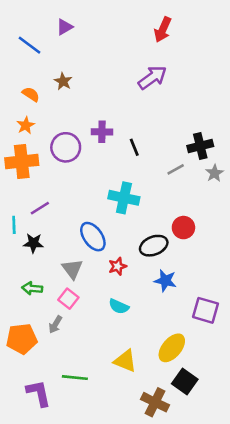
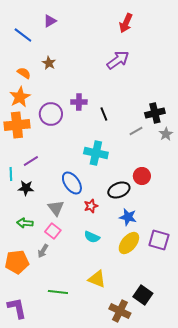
orange star: (26, 125) -> (20, 97), size x1.5
yellow ellipse: (172, 348) -> (129, 243), moved
purple L-shape: (39, 393) -> (17, 308), moved

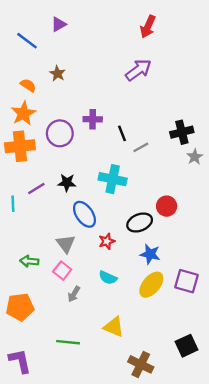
gray line: (136, 131) -> (141, 147), moved
black star: (26, 188) -> (67, 183), moved
gray arrow: (43, 251) -> (74, 294), moved
black square: (143, 295) -> (187, 346), moved, turned 30

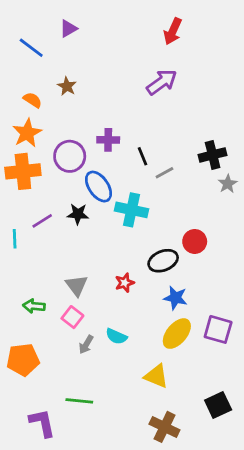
blue ellipse: (84, 214) -> (99, 187), moved
cyan semicircle: (108, 278) -> (116, 336), moved
yellow triangle: (114, 327) -> (156, 376), moved
purple L-shape: (20, 361) -> (42, 423), moved

